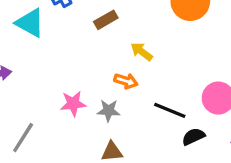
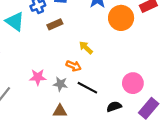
brown rectangle: (106, 20) -> (55, 24), moved
black line: (170, 110) -> (87, 88), moved

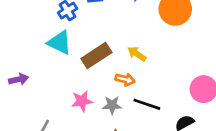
cyan triangle: (15, 21) -> (59, 43), moved
brown rectangle: (55, 24) -> (96, 55), moved, size x1.5

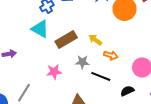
orange arrow: (125, 79) -> (111, 55), moved
gray star: (112, 105) -> (82, 62), moved

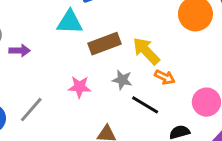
cyan triangle: (40, 29) -> (70, 22), turned -36
yellow arrow: (95, 40) -> (146, 51), size x1.5

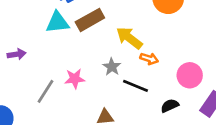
brown rectangle: (105, 44) -> (90, 20), moved
gray star: (122, 80) -> (112, 67), turned 30
gray line: (31, 110) -> (46, 91), moved

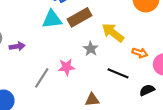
orange arrow: (149, 59) -> (140, 53), moved
gray star: (112, 67) -> (91, 49), moved

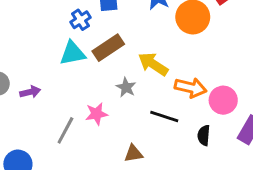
orange arrow: (140, 53) -> (191, 88), size x1.5
black semicircle: (147, 90) -> (204, 135), turned -56

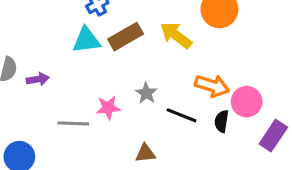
yellow arrow: (153, 64) -> (176, 35), moved
gray star: (126, 87) -> (146, 93), moved
gray line: (65, 130) -> (73, 123), turned 60
black semicircle: (204, 135) -> (222, 121), moved

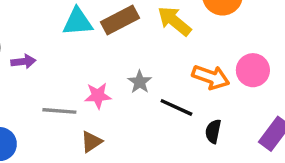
pink circle: (247, 102) -> (253, 70), moved
black semicircle: (222, 121) -> (213, 131), moved
brown triangle: (145, 153) -> (91, 142), moved, turned -30

